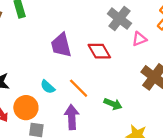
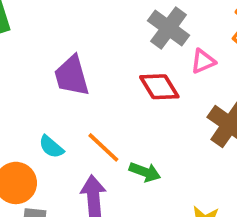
red diamond: (99, 51) -> (159, 87), moved
green arrow: (113, 104) -> (145, 172), moved

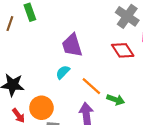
cyan semicircle: (51, 147) -> (63, 72), moved, turned 96

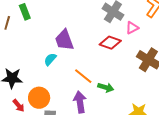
red diamond: (123, 50) -> (110, 43), turned -35
cyan semicircle: (63, 72) -> (50, 59), moved

